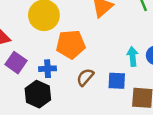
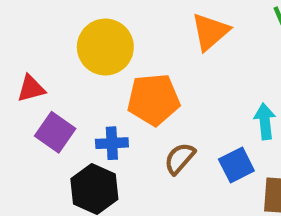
blue square: (117, 81) -> (236, 165), turned -30

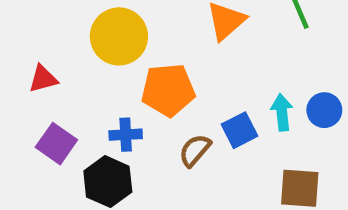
purple square: (55, 132) -> (56, 144), moved
blue square: (236, 165) -> (240, 130), moved

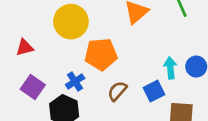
blue square: (240, 130) -> (154, 91), moved
blue cross: (126, 135) -> (75, 82), turned -30

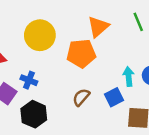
orange pentagon: (101, 54) -> (81, 53), moved
blue cross: (75, 82) -> (29, 80), moved, turned -35

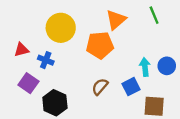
blue cross: (29, 80) -> (46, 60), moved

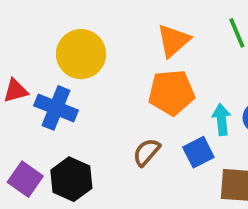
orange pentagon: (100, 45) -> (171, 93), moved
blue cross: (46, 60) -> (56, 108), size x1.5
purple square: (28, 83) -> (25, 179), moved

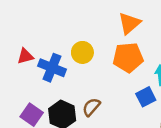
yellow circle: (81, 54) -> (82, 52), moved, size x0.7
brown semicircle: (146, 152) -> (91, 107), moved

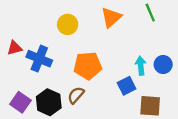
yellow circle: (82, 52) -> (68, 24), moved
orange pentagon: (128, 58) -> (88, 66), moved

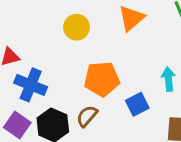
blue cross: (39, 59) -> (31, 85), moved
blue square: (127, 86) -> (137, 104), moved

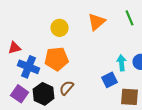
orange pentagon: (102, 79) -> (57, 59), moved
blue square: (137, 104) -> (110, 80), moved

